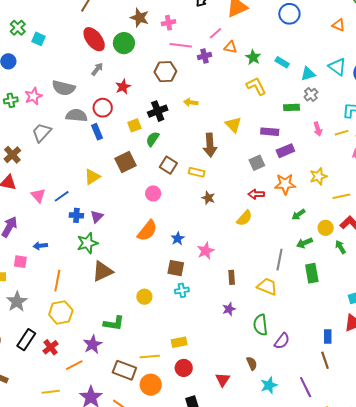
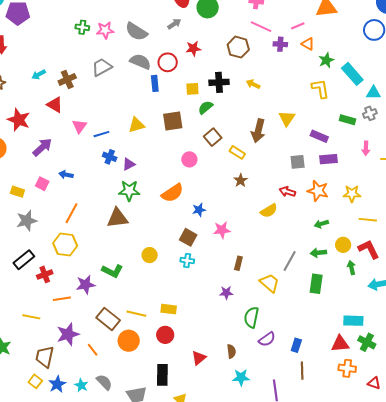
cyan rectangle: (282, 62) -> (352, 74), size x1.6
green star: (87, 243) -> (129, 191), moved
blue rectangle: (328, 337) -> (296, 345), moved

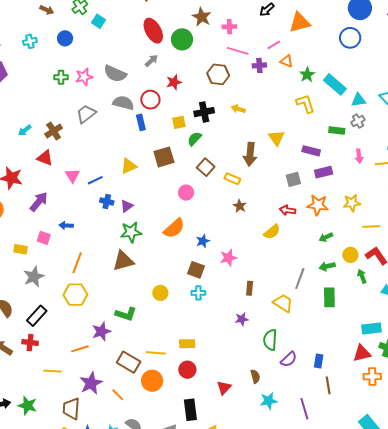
red cross: (45, 274) -> (30, 343), moved, turned 35

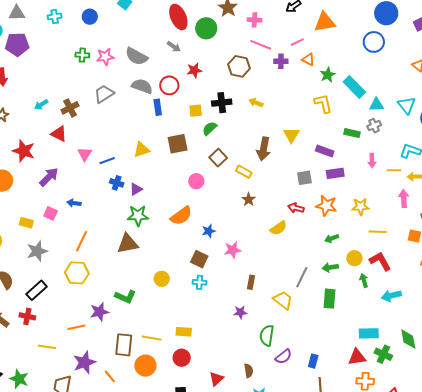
gray arrow: (151, 61) -> (174, 47), turned 72
brown rectangle: (129, 362) -> (124, 345), turned 60

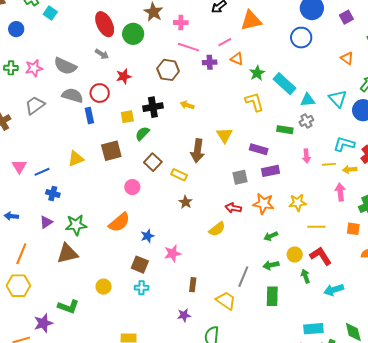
purple triangle: (136, 189) -> (46, 222), moved

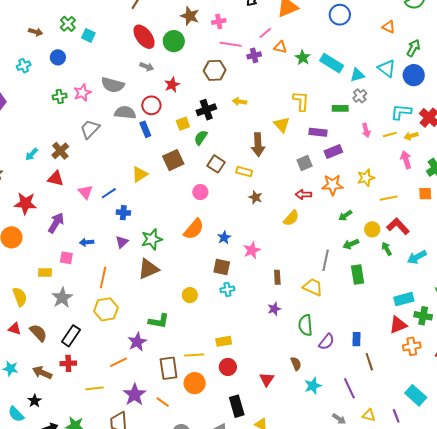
yellow L-shape: (254, 102) -> (301, 101), moved, turned 30

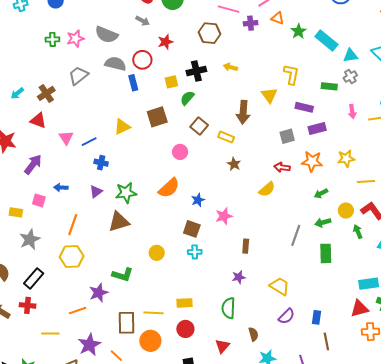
yellow trapezoid: (313, 287) -> (280, 286), moved
green semicircle: (305, 325) -> (229, 308), moved

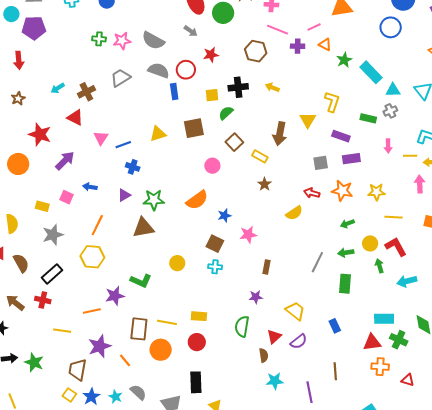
blue rectangle: (316, 317) -> (335, 326), moved, turned -40
red triangle: (222, 346) -> (274, 336), moved

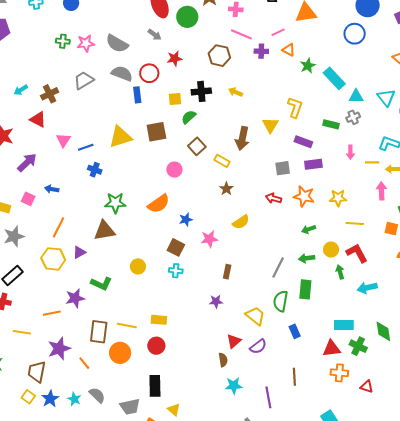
yellow triangle: (158, 134) -> (120, 137), size x1.4
purple triangle: (124, 195) -> (79, 252), moved
yellow semicircle: (294, 213) -> (241, 222), moved
green semicircle: (242, 326) -> (281, 301), moved

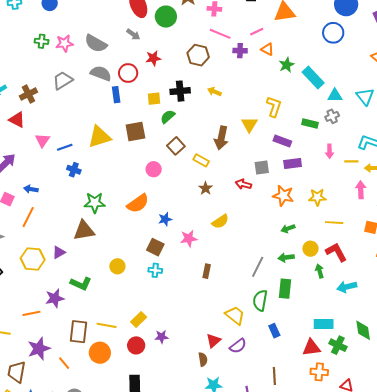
red arrow: (273, 198) -> (243, 184), moved
orange line: (59, 227) -> (28, 217), moved
purple star: (216, 301) -> (162, 337), moved
yellow rectangle: (159, 320) -> (139, 320), turned -49

